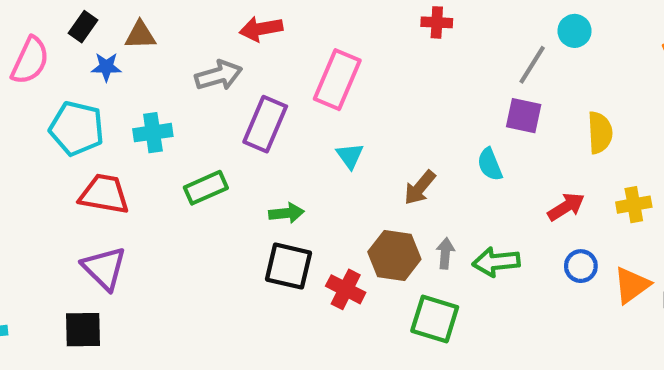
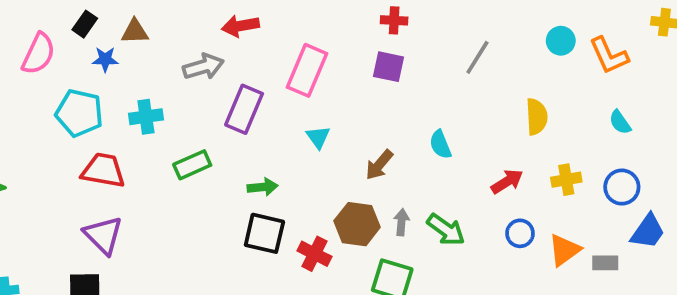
cyan circle: (575, 31) -> (561, 41), moved
purple square: (524, 116) -> (389, 67), moved
green arrow: (496, 262) -> (446, 230), turned -138

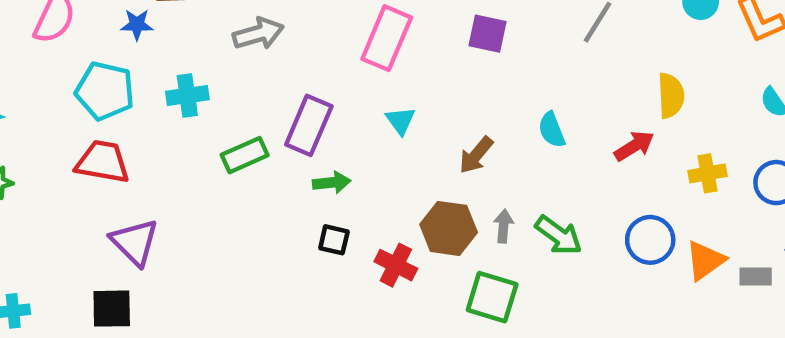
purple rectangle: (244, 109) -> (309, 125), moved
red trapezoid: (103, 170) -> (103, 162), moved
red arrow: (507, 181) -> (634, 146), moved
black square: (264, 233) -> (334, 240), size x0.6
blue circle: (520, 233) -> (650, 240), size x1.4

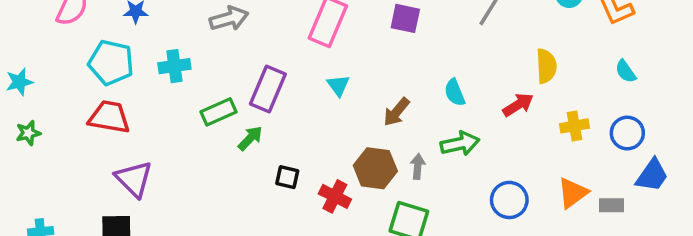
green arrow: (332, 183) -> (250, 138), moved, turned -40
green arrow: (559, 235) -> (460, 144), moved, turned -48
blue circle: (650, 240) -> (509, 200), moved

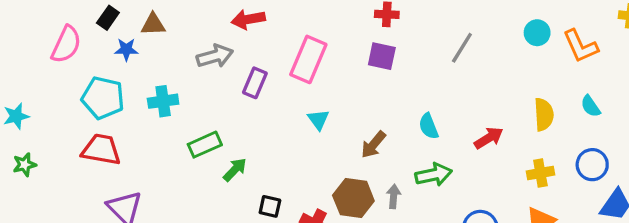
yellow semicircle: (546, 66) -> (544, 115), moved
purple rectangle: (268, 89) -> (255, 83), moved, size x0.7
yellow cross: (574, 126) -> (540, 173), moved

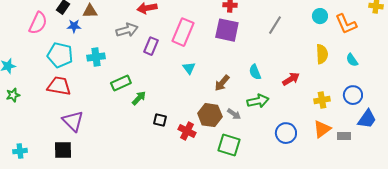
purple square: (382, 56) -> (227, 30), size x1.4
yellow semicircle: (544, 115) -> (322, 54), moved
gray arrow: (393, 196) -> (234, 114), turned 120

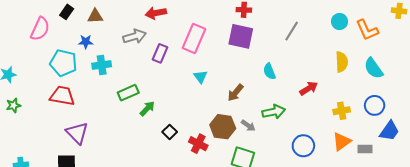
blue star: (74, 26) -> (86, 42), moved
cyan semicircle: (352, 60) -> (373, 68), size x1.5
cyan semicircle: (255, 72) -> (269, 71), moved
black square: (160, 120) -> (170, 132), turned 32

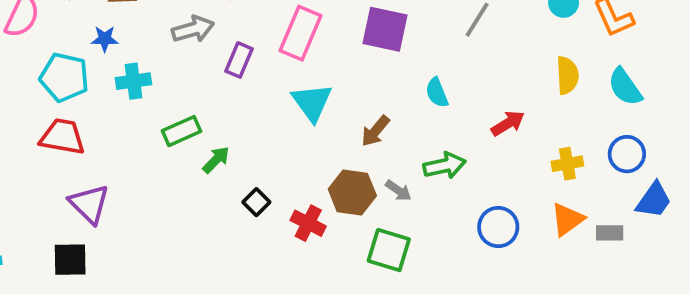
cyan triangle: (200, 77) -> (312, 102), size x1.6

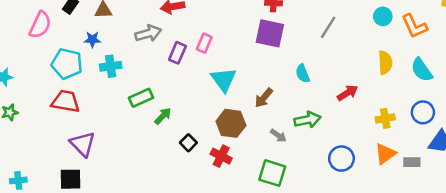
pink rectangle: (300, 33) -> (204, 43), moved, size x0.6
brown hexagon: (352, 192) -> (231, 123), moved

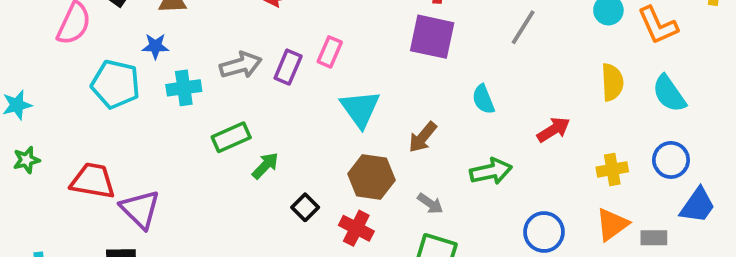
gray arrow: (148, 33) -> (241, 65), moved
red trapezoid: (66, 101) -> (93, 181), moved
gray arrow: (278, 135) -> (430, 204), moved

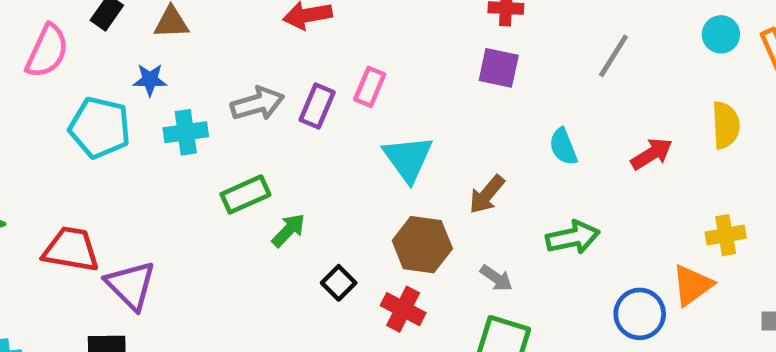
purple square: (432, 37) -> (499, 68), size x0.7
red arrow: (553, 130) -> (652, 154), moved
orange triangle: (612, 224) -> (692, 285), moved

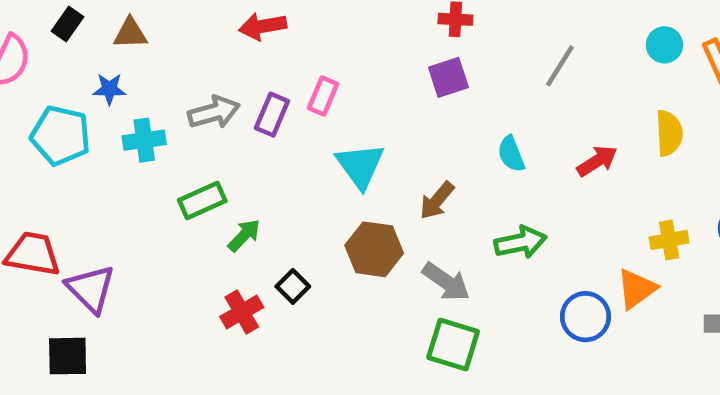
purple square: (499, 68) -> (448, 77), turned -30
gray arrow: (496, 278) -> (446, 282), size x1.5
red cross: (403, 309) -> (242, 312), moved, turned 33

